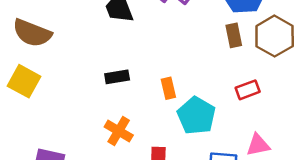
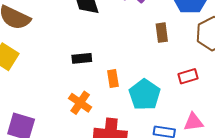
brown rectangle: (234, 35) -> (162, 33), moved
orange rectangle: (168, 88) -> (113, 78), moved

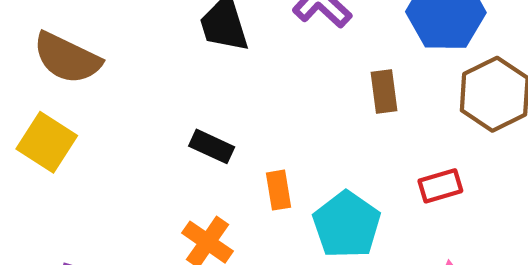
black rectangle: (82, 58) -> (212, 146), turned 30

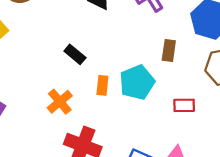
cyan pentagon: (347, 225) -> (137, 82), moved

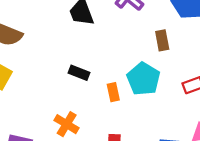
orange cross: (60, 102) -> (67, 124), moved

